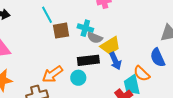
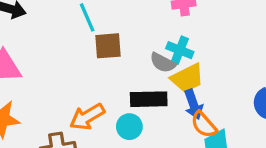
cyan cross: (85, 28) -> (180, 50), moved
orange semicircle: (142, 74) -> (204, 125), moved

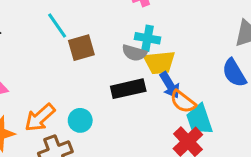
yellow trapezoid: (187, 78) -> (159, 62), turned 32
orange arrow: (87, 117) -> (40, 118), moved
cyan circle: (129, 127) -> (80, 120), moved

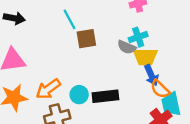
cyan cross: (147, 38) -> (138, 37), turned -36
black rectangle: (128, 89) -> (105, 96), moved

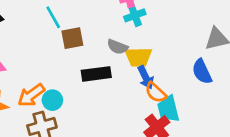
cyan cross: (138, 37) -> (135, 15), moved
cyan circle: (79, 95) -> (52, 100), moved
black rectangle: (105, 96) -> (96, 74), moved

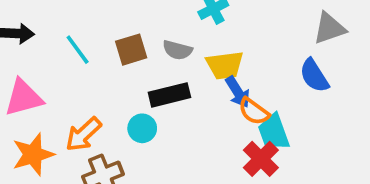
cyan line: (53, 17) -> (78, 50), moved
gray semicircle: (117, 47) -> (177, 50), moved
cyan circle: (52, 100) -> (142, 128), moved

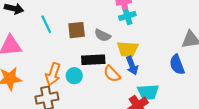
orange semicircle: (254, 111) -> (112, 74), moved
cyan trapezoid: (274, 132) -> (148, 92), turned -85
orange arrow: (83, 134) -> (53, 74), moved, turned -40

